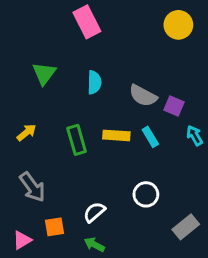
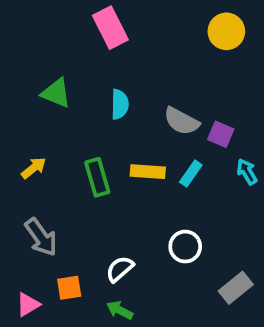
green triangle: (44, 74) -> (56, 93), turned -45
cyan rectangle: (150, 137) -> (191, 174), turned 66

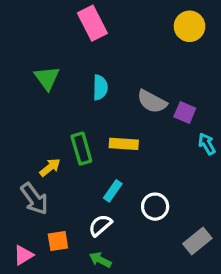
green triangle: (56, 93) -> (47, 78), turned 32
yellow arrow: (34, 168) -> (50, 167), moved
cyan rectangle: (191, 174) -> (113, 191), moved

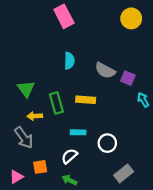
green triangle: (47, 78) -> (26, 89), moved
yellow arrow: (50, 167) -> (35, 116), turned -144
cyan rectangle: (113, 191) -> (78, 132), turned 56
gray rectangle: (197, 241) -> (124, 173), moved

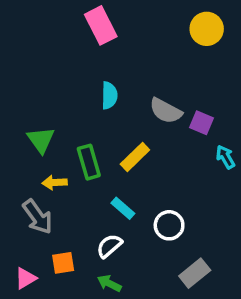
yellow rectangle: (86, 100) -> (135, 157), turned -48
cyan rectangle: (78, 132) -> (123, 208), turned 40

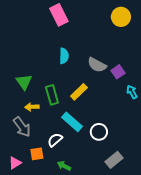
purple square: (202, 123) -> (118, 72), turned 32
cyan rectangle: (123, 208) -> (72, 122), size x1.5
white semicircle: (109, 246) -> (55, 140), moved

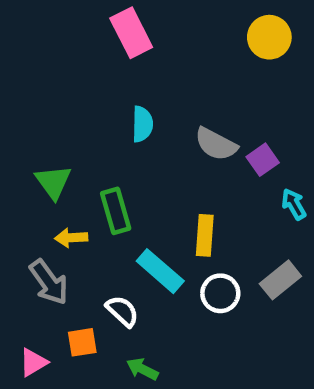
yellow rectangle: (79, 92) -> (205, 235), moved, turned -42
white semicircle: (55, 140) -> (122, 311), turned 84
gray rectangle: (114, 160) -> (280, 280), moved

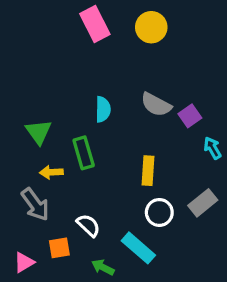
yellow circle: (269, 37) -> (151, 27), moved
cyan semicircle: (142, 124) -> (103, 109), moved
cyan rectangle: (160, 271) -> (138, 248), moved

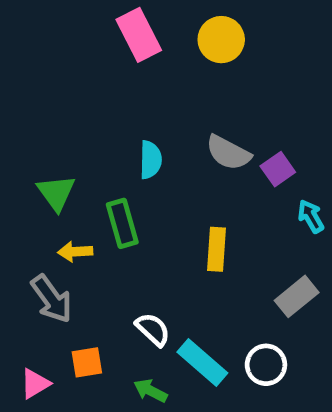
white circle: (159, 212) -> (266, 365), moved
white semicircle: (88, 225) -> (153, 329), moved

